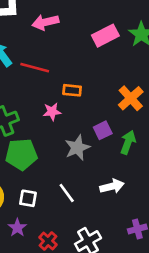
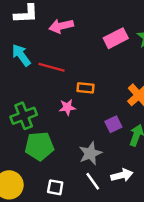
gray star: (77, 148) -> (90, 153), moved
white line: (67, 193) -> (93, 181), moved
white square: (28, 198) -> (55, 187), moved

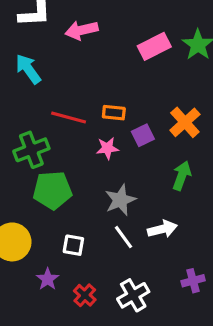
red line: (52, 67) -> (69, 117), moved
pink star: (67, 107) -> (107, 148), moved
purple square: (113, 124) -> (143, 135), moved

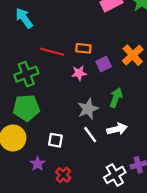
green arrow: (182, 176) -> (116, 98), moved
green pentagon: (52, 190) -> (26, 108), moved
white cross: (133, 295) -> (115, 175), moved

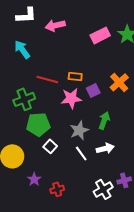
pink star: (79, 73) -> (71, 98), size x1.5
green pentagon: (26, 108) -> (38, 124), moved
white square: (55, 140) -> (50, 146), moved, turned 32
red cross: (63, 175) -> (57, 189), turned 32

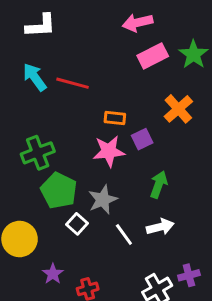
pink arrow: (55, 25) -> (138, 23), moved
red line: (47, 79) -> (72, 83), moved
orange cross: (119, 82) -> (178, 109), moved
green pentagon: (38, 124) -> (59, 191), turned 30
gray star: (79, 130) -> (103, 200), moved

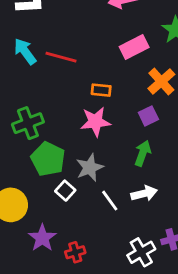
pink rectangle: (153, 56) -> (134, 47), moved
purple square: (142, 139) -> (148, 116), moved
purple star: (53, 274) -> (42, 238), size x1.4

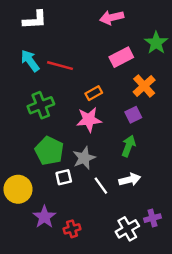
orange rectangle: (101, 90) -> (94, 93), turned -35
green cross: (28, 123) -> (41, 105), moved
white square: (65, 191) -> (64, 177), turned 35

